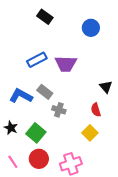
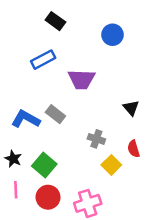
blue rectangle: (37, 60) -> (43, 60), moved
gray cross: (59, 110) -> (96, 139), moved
red semicircle: (96, 110) -> (134, 149), moved
pink line: (13, 162) -> (16, 190), moved, turned 32

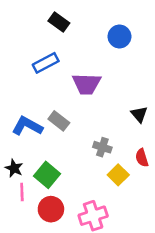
pink line: (16, 190) -> (22, 192), moved

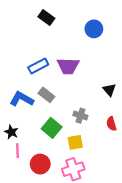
blue rectangle: (46, 63) -> (38, 66), moved
green square: (47, 175) -> (52, 128), moved
yellow square: (118, 175) -> (75, 142), moved, turned 35

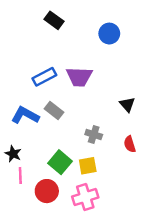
green square: (52, 128) -> (60, 162), moved

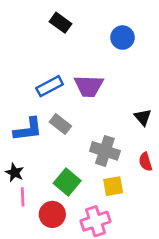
blue L-shape: (25, 115) -> (28, 129), turned 144
gray cross: (94, 135) -> (105, 151), size x1.5
yellow square: (88, 166) -> (113, 186), moved

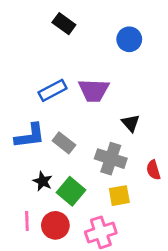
black triangle: (143, 117) -> (131, 123), moved
gray rectangle: (60, 124) -> (64, 143), moved
black star: (14, 173) -> (43, 181), moved
pink line: (23, 197) -> (27, 221), moved

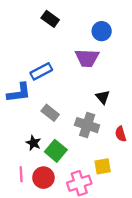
purple trapezoid: (94, 90) -> (87, 58), moved
blue L-shape: (30, 136) -> (19, 93), moved
yellow square: (119, 196) -> (103, 166), moved

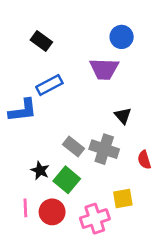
black rectangle: (50, 19) -> (41, 41), moved
gray rectangle: (50, 113) -> (73, 146), moved

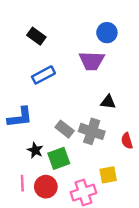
blue L-shape: (23, 110) -> (20, 117), moved
black triangle: (123, 116) -> (108, 102), turned -42
green square: (67, 180) -> (59, 158), turned 30

